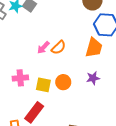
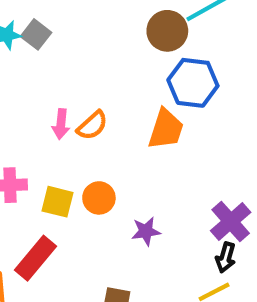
pink arrow: (43, 48) -> (61, 124), turned -40
purple star: (93, 78) -> (146, 231), moved

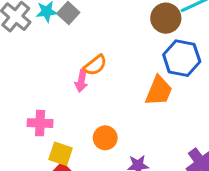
orange semicircle: (92, 125) -> (95, 65), moved
yellow square: (57, 202) -> (61, 154), moved

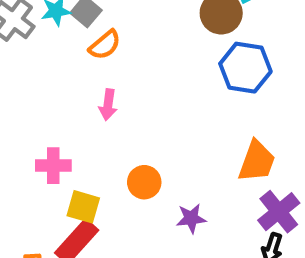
orange semicircle: (95, 65) -> (105, 45), moved
orange trapezoid: (159, 91) -> (257, 161), moved

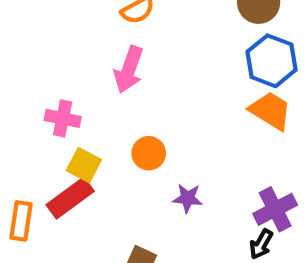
pink arrow: (108, 105) -> (129, 70), size x1.5
orange trapezoid: (257, 161) -> (270, 111), moved, turned -90

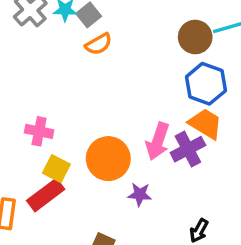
pink arrow: (129, 70) -> (158, 141), moved
orange circle: (149, 153) -> (108, 159), size x1.6
purple cross: (275, 209) -> (188, 149), moved

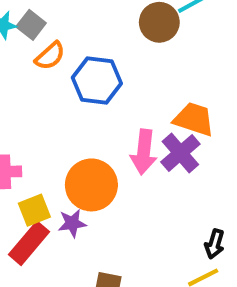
blue hexagon: (206, 84) -> (97, 81), moved
yellow square: (56, 169) -> (34, 210), turned -36
purple star: (140, 194) -> (72, 223), moved

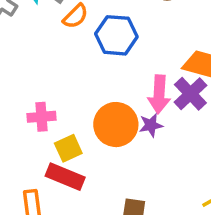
purple star: (72, 223) -> (151, 125), moved
red rectangle: (29, 243) -> (65, 177), turned 75

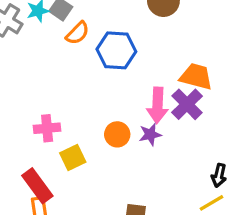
orange circle: (116, 125) -> (117, 134), size x0.6
red rectangle: (65, 177) -> (37, 186), moved, turned 32

